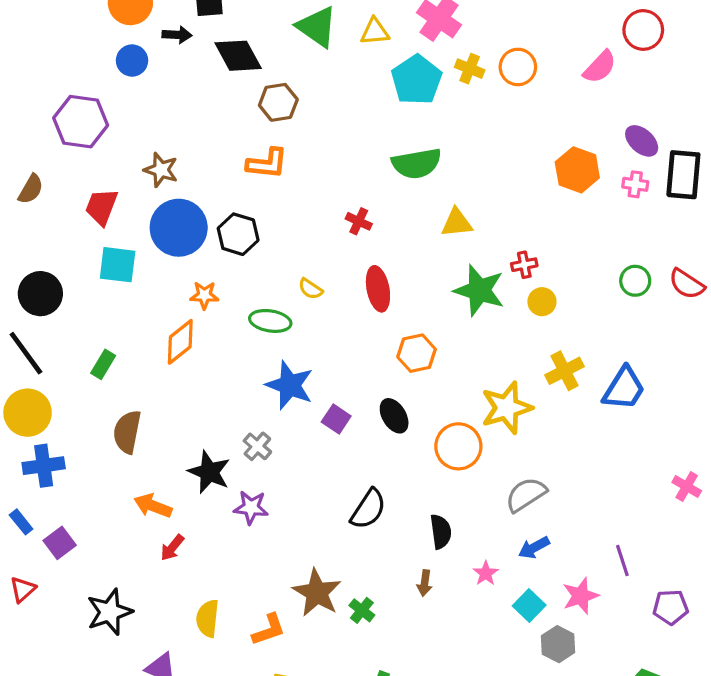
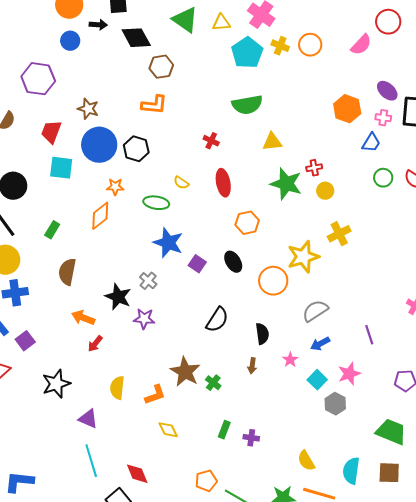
blue trapezoid: (624, 388) -> (371, 143), moved, size x0.7
purple line: (622, 560) -> (369, 335), moved

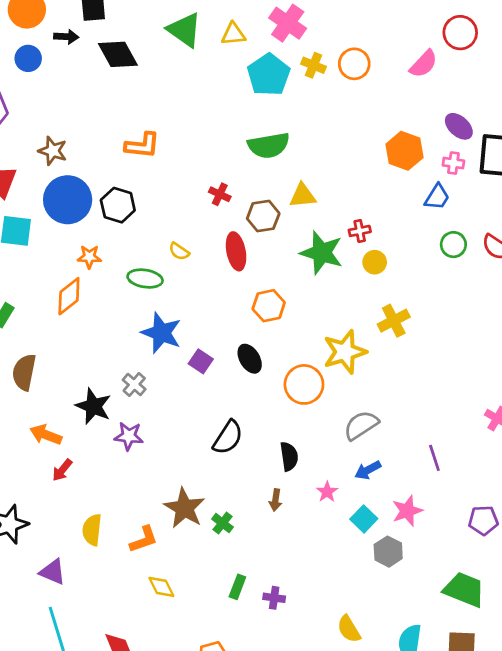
brown hexagon: (161, 67) -> (263, 216), moved

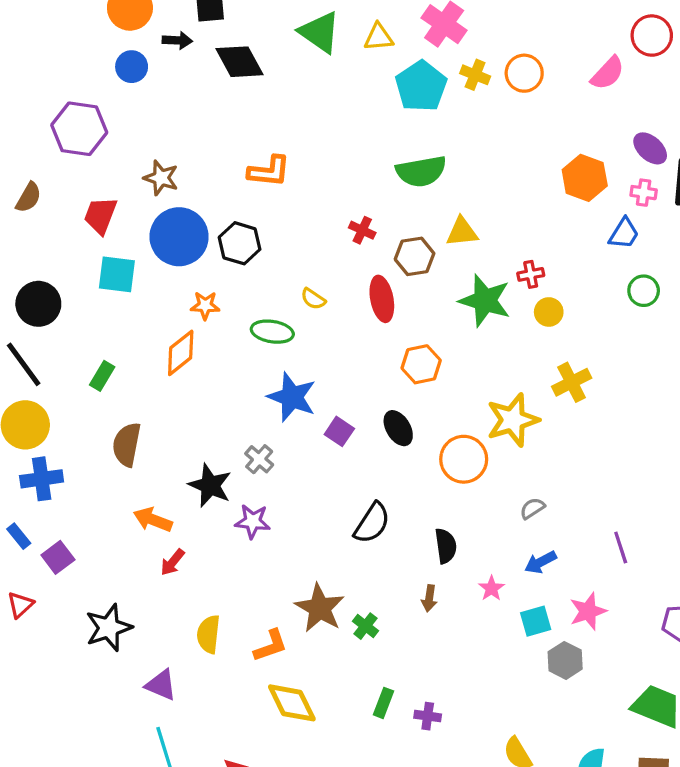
gray semicircle: (361, 425) -> (532, 508), size x0.6
cyan square: (364, 519) -> (536, 621), turned 30
yellow diamond: (161, 587) -> (292, 703), size x1.5

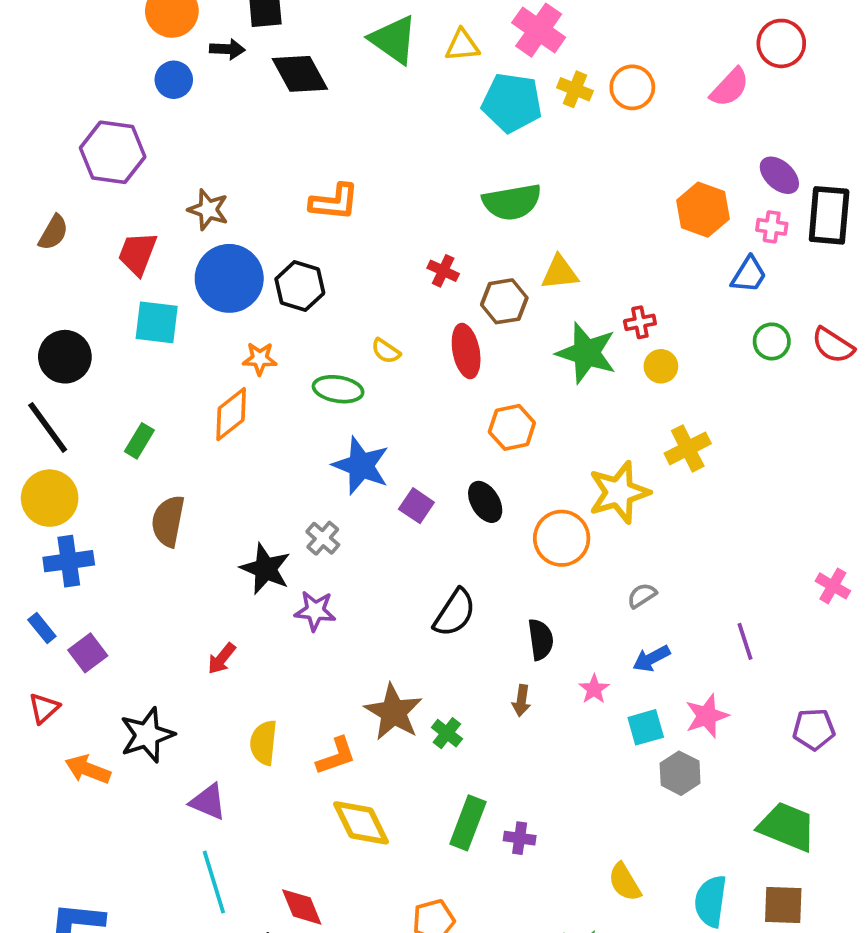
cyan pentagon: (421, 86) -> (512, 103), turned -30
orange arrow: (153, 520) -> (88, 769), moved
green rectangle: (383, 703) -> (468, 823), size x1.5

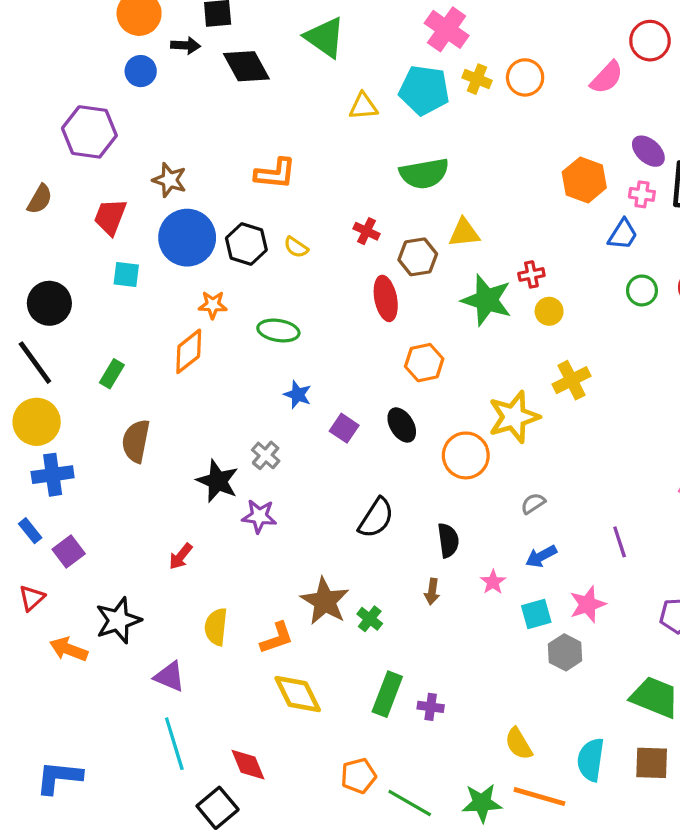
yellow triangle: (462, 45) -> (363, 106), moved
cyan square: (157, 322) -> (126, 274), size x0.7
yellow semicircle: (386, 351) -> (296, 247), moved
blue star: (361, 466) -> (298, 395), size x0.6

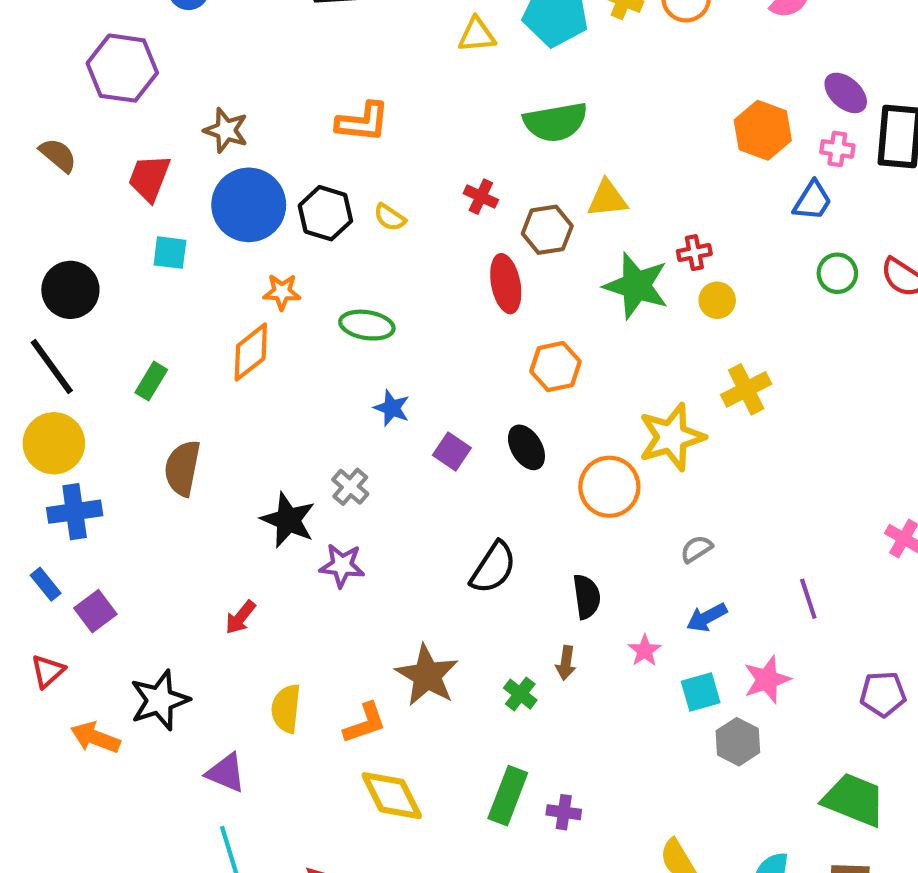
brown semicircle: (40, 199) -> (58, 155), turned -80
green cross: (370, 619) -> (520, 694), moved

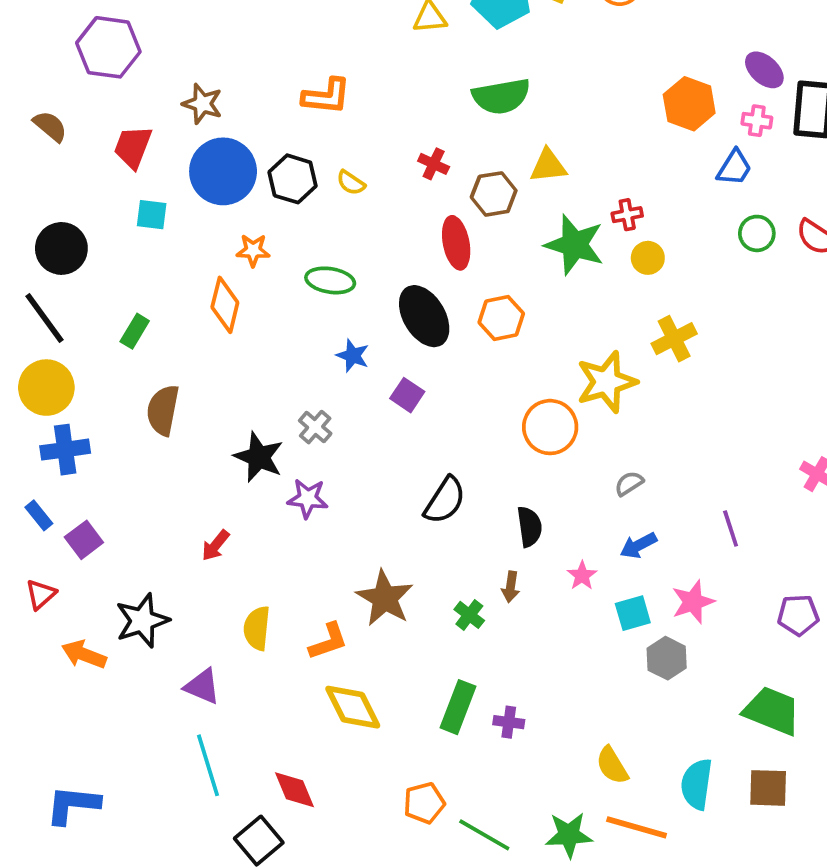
orange diamond: (251, 352) -> (225, 305), turned -38
black ellipse: (526, 447) -> (424, 316), moved, size x1.5

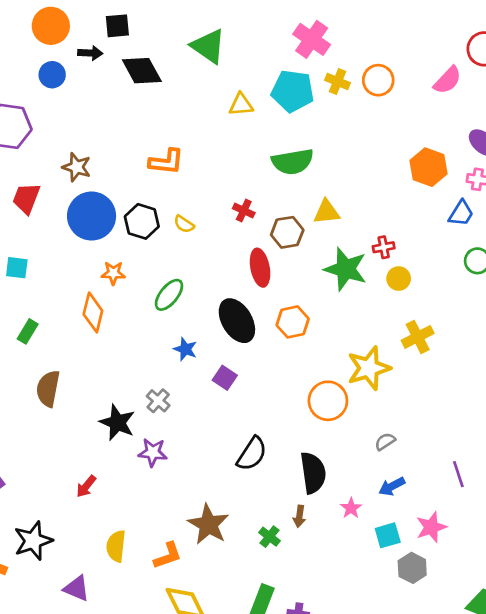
cyan square: (152, 215) -> (17, 268), moved
green ellipse: (330, 280) -> (169, 295), turned -60
black semicircle: (529, 527) -> (313, 473), size x1.4

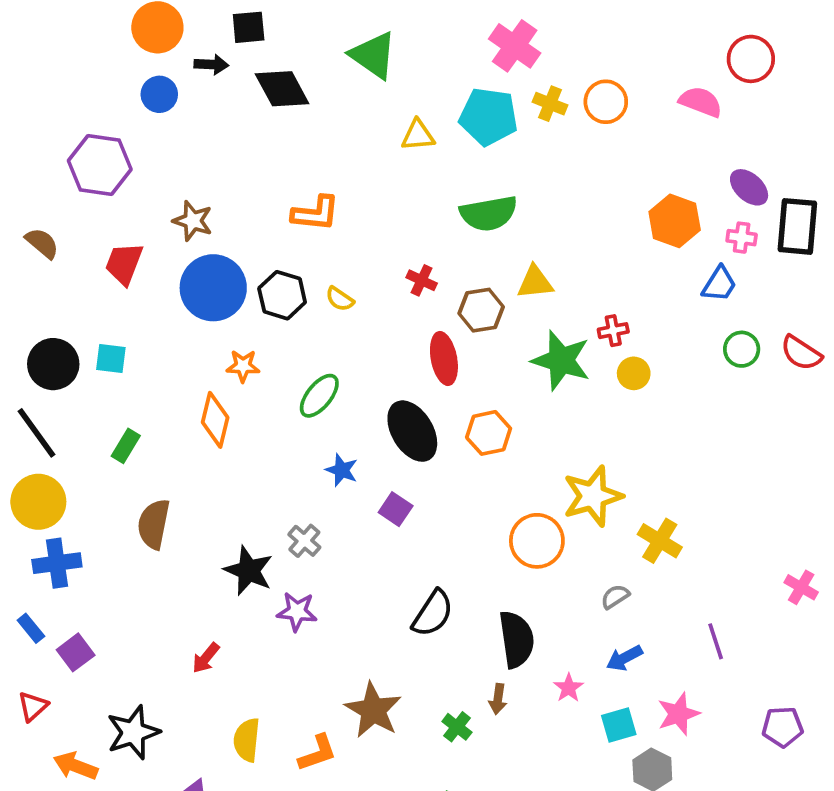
pink semicircle: (448, 80) -> (701, 102), turned -112
yellow cross: (418, 337) -> (660, 541), moved, turned -32

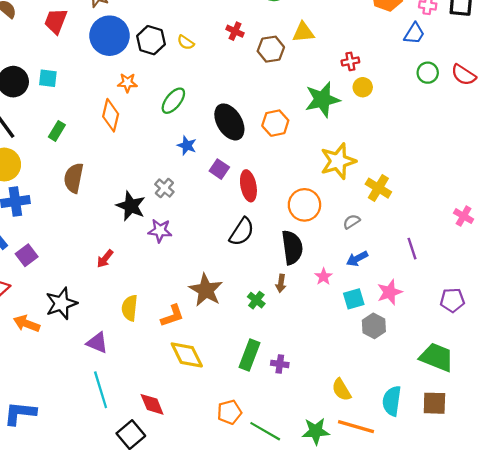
red ellipse: (444, 358) -> (248, 186), moved
green star: (561, 360) -> (322, 100), moved, turned -30
orange circle: (537, 541) -> (304, 205), moved

